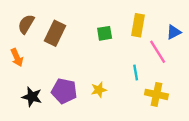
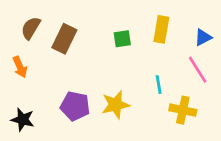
pink line: (158, 52) -> (198, 70), moved
yellow star: (99, 90) -> (116, 105), size x1.5
black star: (32, 97) -> (23, 120), moved

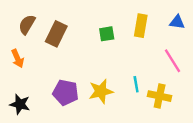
blue triangle: (203, 37) -> (177, 22), moved, turned 35
cyan line: (159, 85) -> (136, 84), moved

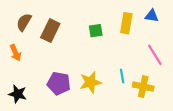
blue triangle: (177, 22) -> (152, 16), moved

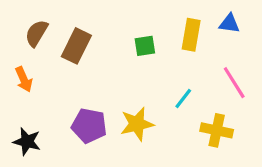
cyan line: (122, 76) -> (183, 98), moved, turned 48

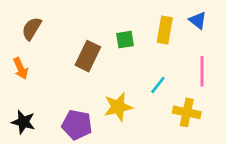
blue triangle: (229, 24) -> (198, 20), turned 30
brown rectangle: (76, 46) -> (88, 56), moved
pink line: (234, 83) -> (202, 71), turned 32
purple pentagon: (89, 126) -> (77, 125), moved

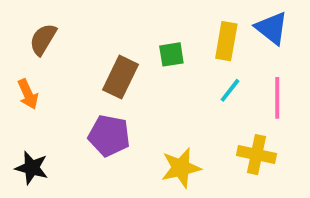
blue triangle: (198, 20) -> (272, 28), size x1.4
cyan line: (158, 85) -> (230, 90), moved
yellow star: (118, 107) -> (181, 168), moved
purple pentagon: (77, 125) -> (109, 136), moved

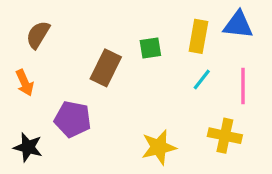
blue triangle: (272, 28) -> (238, 25), turned -32
purple pentagon: (109, 136) -> (73, 119), moved

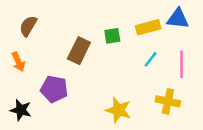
yellow rectangle: (198, 36) -> (148, 27), turned 65
yellow star: (159, 147) -> (118, 110), turned 30

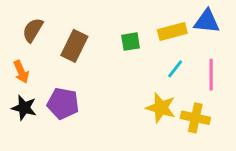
brown rectangle: (79, 51) -> (74, 46), moved
black star: (21, 110) -> (24, 108), moved
yellow star: (118, 110) -> (161, 108), moved

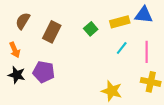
green square: (131, 42) -> (91, 29), turned -32
yellow star: (161, 108) -> (112, 91), moved
yellow cross: (195, 118) -> (151, 82), moved

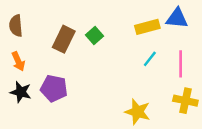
brown semicircle: (23, 21) -> (16, 26), moved, turned -36
green square: (91, 29) -> (95, 36), moved

